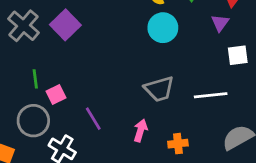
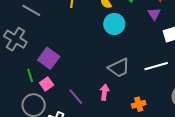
purple square: (65, 25) -> (49, 58), moved
pink arrow: (141, 130) -> (104, 92), moved

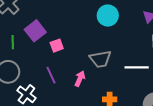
pink square: (47, 84) -> (57, 46), moved

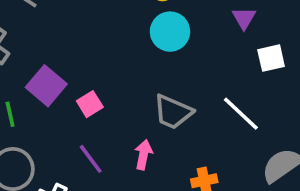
gray trapezoid: (100, 59) -> (173, 112), turned 45
white line: (137, 67) -> (241, 114), turned 55

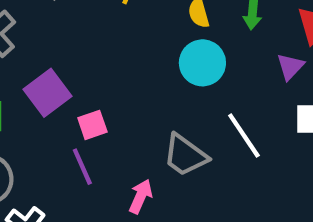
white line: (241, 114) -> (244, 135), moved
purple line: (91, 159) -> (82, 167), moved

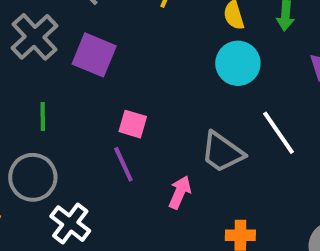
purple square: (47, 93) -> (94, 55), moved, turned -30
pink square: (92, 125) -> (133, 124), turned 36

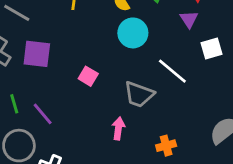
pink square: (133, 124) -> (88, 76), moved, turned 30
purple line: (123, 164) -> (43, 114), moved

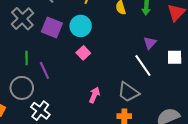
purple triangle: (189, 19) -> (150, 43), moved
cyan circle: (133, 33) -> (81, 26), moved
gray trapezoid: (139, 94) -> (128, 92), moved

